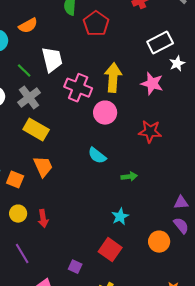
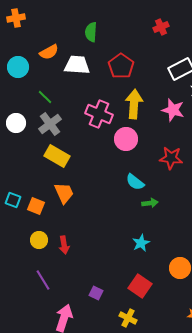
red pentagon: (96, 24) -> (121, 66), moved
white trapezoid: (52, 60) -> (77, 65), moved, turned -72
cyan semicircle: (97, 156) -> (135, 182), moved
red square: (110, 250) -> (140, 286), moved

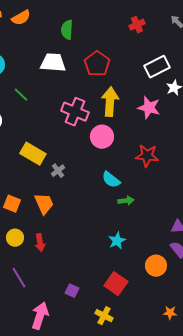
orange semicircle: (49, 52) -> (21, 18), moved
gray cross: (50, 124) -> (58, 171), moved, size x0.6
orange trapezoid: (64, 193) -> (44, 204), moved

